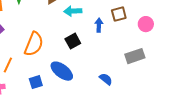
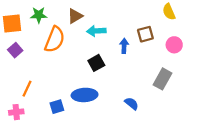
orange semicircle: (34, 44) -> (55, 39), moved
gray rectangle: (135, 56) -> (162, 79), turned -42
blue ellipse: (62, 71) -> (85, 95), turned -40

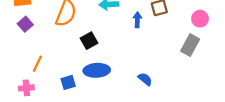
pink circle: (174, 45) -> (200, 19), moved
black square: (96, 63) -> (89, 41), moved
gray rectangle: (162, 79) -> (190, 45), moved

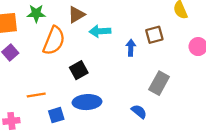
gray rectangle: (190, 45) -> (159, 83), moved
orange line: (37, 64) -> (36, 95), moved, turned 56

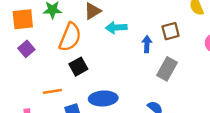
black square: (79, 70) -> (78, 67), moved
gray rectangle: (159, 83) -> (167, 69), moved

